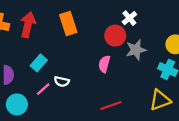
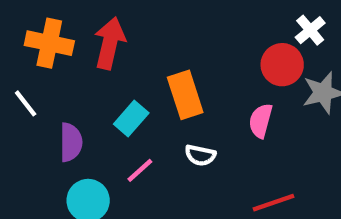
orange rectangle: (68, 24) -> (185, 95), moved
white semicircle: (62, 81) -> (200, 155), moved

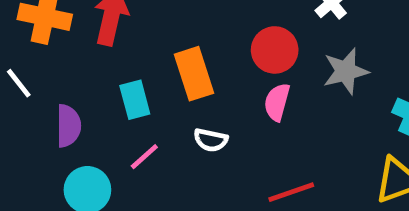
red circle: (282, 65) -> (275, 50), moved
cyan rectangle: (131, 119) -> (135, 100), turned -56

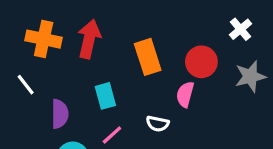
orange rectangle: (194, 74) -> (148, 57), moved
pink semicircle: (277, 102) -> (185, 94), moved

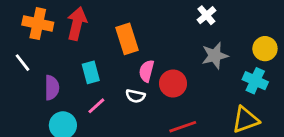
red circle: (201, 62) -> (173, 83), moved
pink semicircle: (185, 94) -> (147, 71), moved

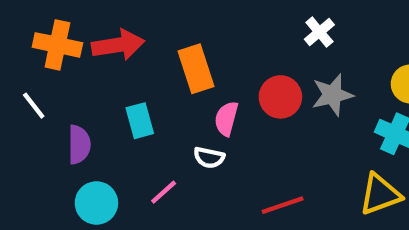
red arrow: (77, 24) -> (118, 45), turned 68
red circle: (173, 83) -> (280, 97), moved
pink line: (96, 106) -> (164, 192), moved

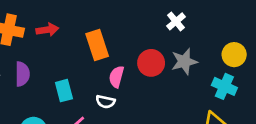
red arrow: (118, 45) -> (47, 30), size x0.7
cyan rectangle: (140, 121) -> (64, 91), moved
purple semicircle: (79, 145) -> (22, 74), moved

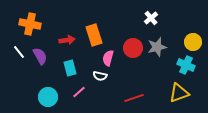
red arrow: (47, 30) -> (67, 40), moved
purple semicircle: (22, 74) -> (40, 56), turned -30

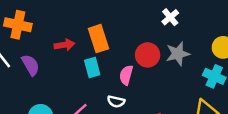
pink semicircle: (108, 58) -> (126, 75), moved
cyan rectangle: (70, 68) -> (92, 68), moved
white semicircle: (100, 76) -> (116, 102), moved

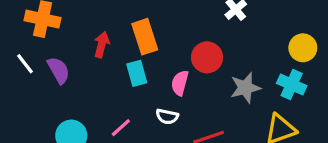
red arrow: (64, 45) -> (102, 45), turned -66
gray star: (178, 54) -> (245, 88), moved

